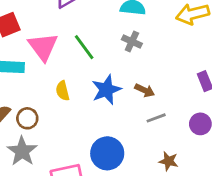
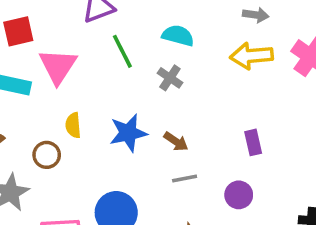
green line: (84, 47) -> (122, 51), moved
brown circle: (27, 118) -> (47, 155), moved

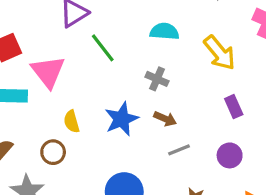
cyan semicircle: (178, 36) -> (164, 31), moved
yellow arrow: (251, 56) -> (220, 53), moved, turned -114
gray cross: (170, 78) -> (157, 79), moved

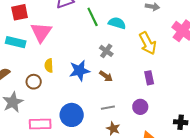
green line: (103, 48) -> (93, 17), moved
gray line: (179, 150) -> (108, 108), moved

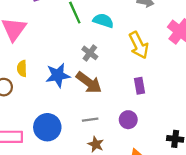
brown arrow: (106, 76) -> (89, 83), size x1.6

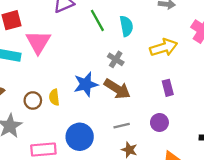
cyan semicircle: (103, 21) -> (126, 26), turned 66
yellow arrow: (139, 45) -> (164, 48), turned -76
yellow semicircle: (22, 69) -> (54, 97), moved

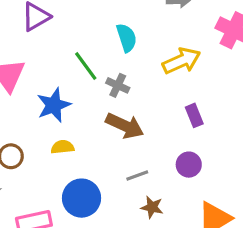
green line: (97, 20) -> (86, 66), moved
blue star: (86, 84) -> (54, 105), moved
yellow semicircle: (54, 97) -> (62, 147), moved, turned 98

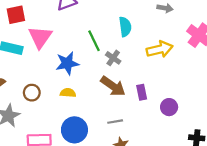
purple rectangle: (194, 115) -> (142, 92), moved
purple circle: (189, 165) -> (169, 107), moved

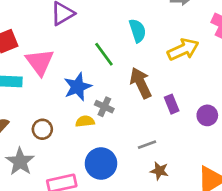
gray cross: (113, 58) -> (104, 107), moved
brown arrow: (113, 86) -> (141, 83), moved, turned -140

